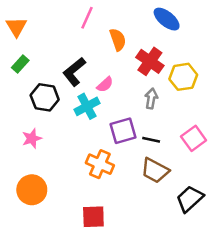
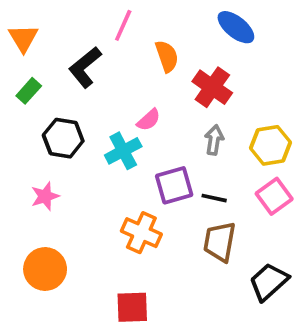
black L-shape: (74, 72) -> (85, 67), moved
yellow hexagon: (183, 77) -> (270, 145), moved
brown trapezoid: (155, 171) -> (220, 242), turned 72

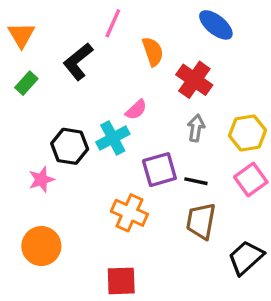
black hexagon: (63, 138) -> (70, 146), moved

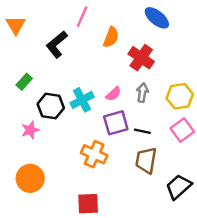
orange semicircle: (153, 52) -> (111, 37), turned 40
green rectangle: (26, 83) -> (24, 82), moved
pink semicircle: (136, 110) -> (113, 94), moved

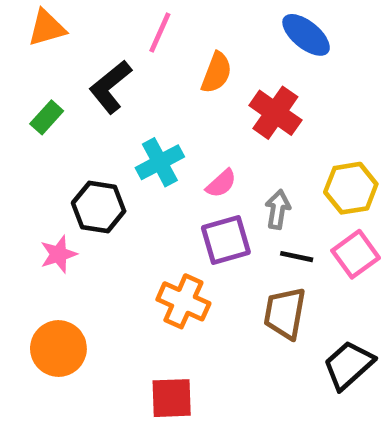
orange triangle: (16, 25) -> (47, 28), moved, turned 45
green rectangle: (24, 82) -> (47, 117), moved
gray arrow: (142, 93) -> (278, 209), moved
cyan cross: (82, 100) -> (160, 162), moved
black line: (142, 131) -> (297, 257), moved

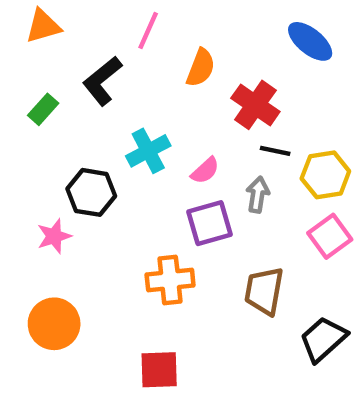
blue ellipse: (306, 35) -> (310, 41), moved
black line: (297, 257) -> (275, 151), moved
orange cross: (183, 301) -> (170, 280), turned -30

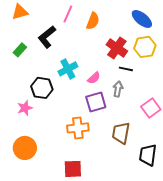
orange semicircle: (201, 68) -> (93, 21), moved
yellow hexagon: (325, 175) -> (145, 47), moved
black trapezoid: (323, 339) -> (148, 155), turned -40

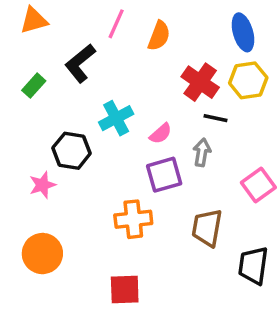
blue ellipse: (142, 19) -> (243, 32), turned 35

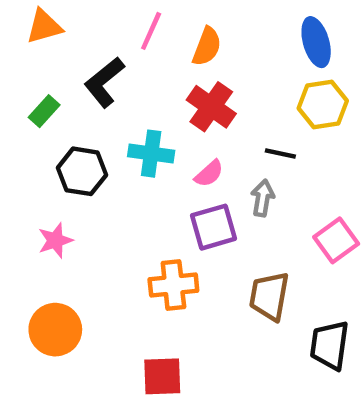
red cross: (200, 82) -> (211, 107), moved
cyan cross: (116, 118) -> (151, 154), turned 36
black hexagon: (72, 151) -> (82, 171), moved

